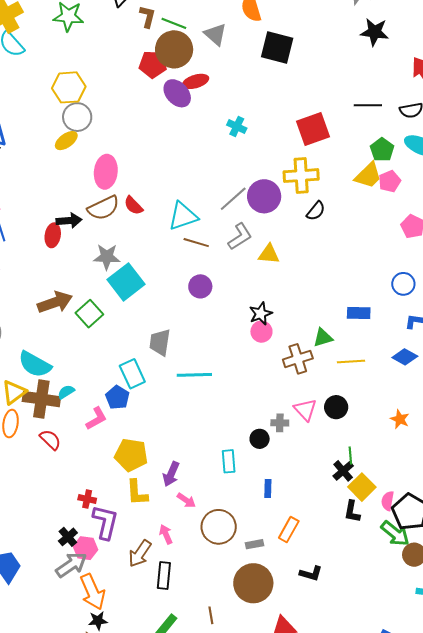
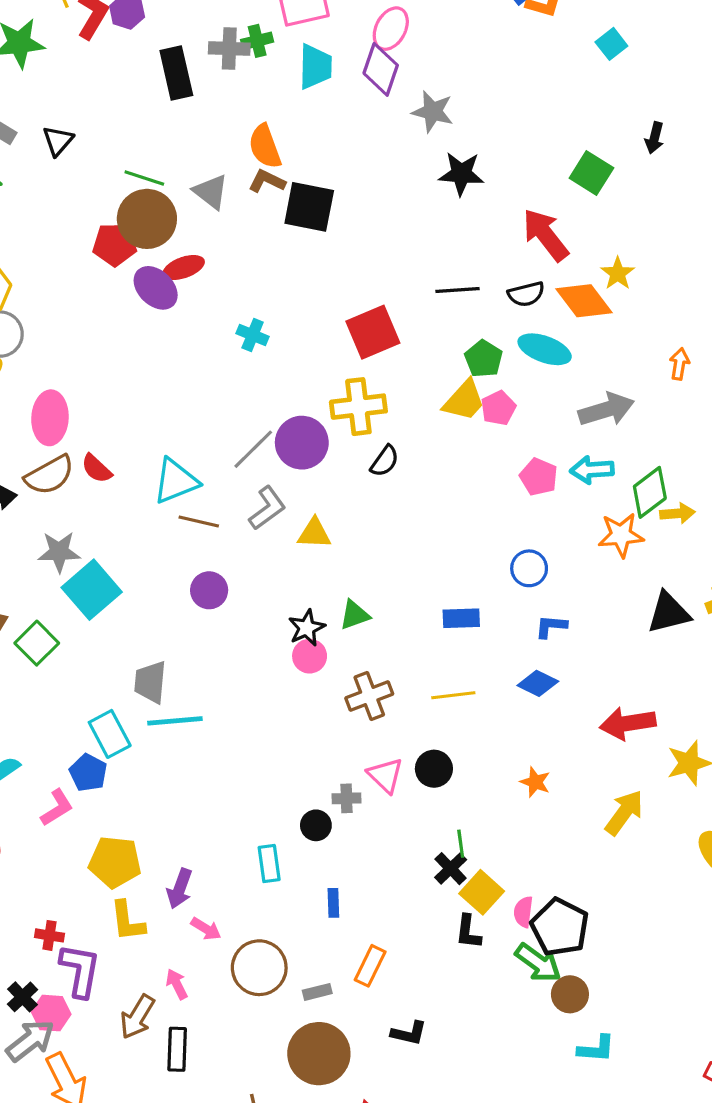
brown L-shape: (148, 17) -> (267, 181), moved, turned -75
green triangle: (323, 338) -> (355, 615), moved
cyan line: (194, 375) -> (175, 721), moved

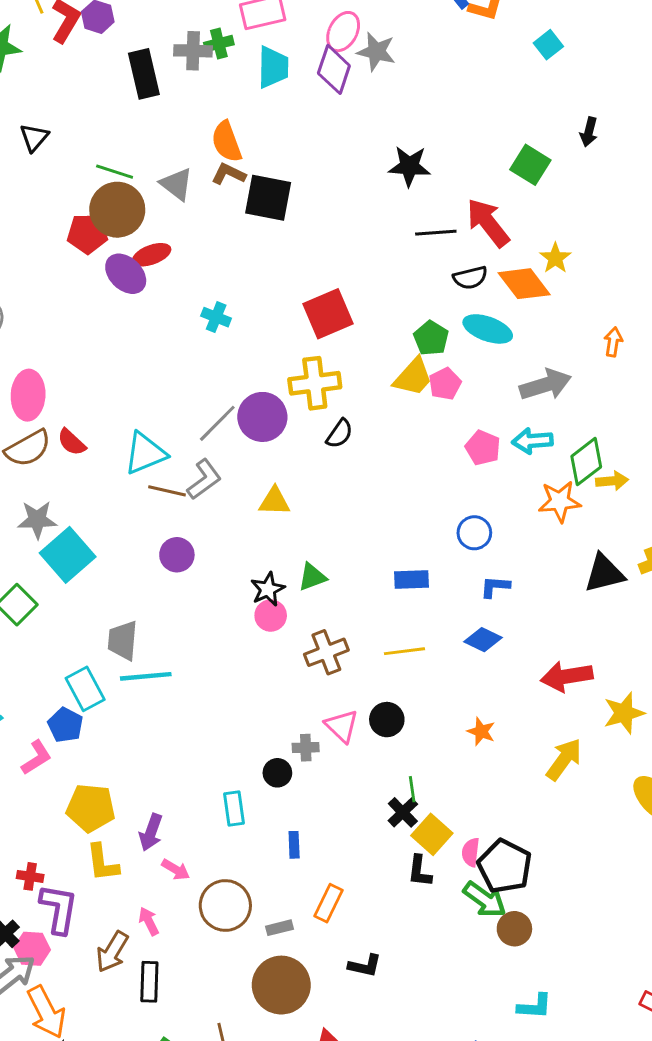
gray star: (433, 112) -> (376, 52), moved
black line: (457, 290) -> (436, 233), moved
gray L-shape: (267, 508) -> (204, 479), moved
cyan L-shape: (596, 1049) -> (535, 1006), moved

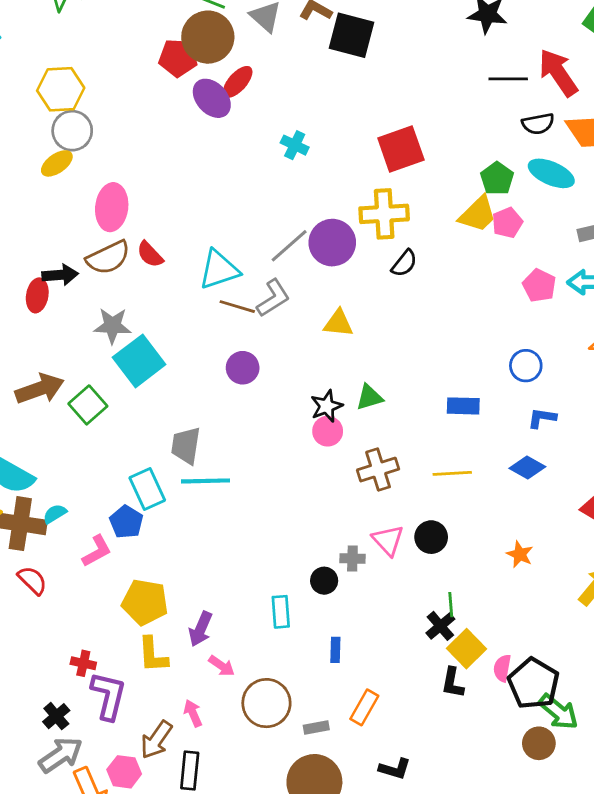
red ellipse: (152, 255) -> (238, 82), turned -32
green arrow: (485, 899) -> (558, 712), moved
pink hexagon: (32, 949) -> (124, 772), moved

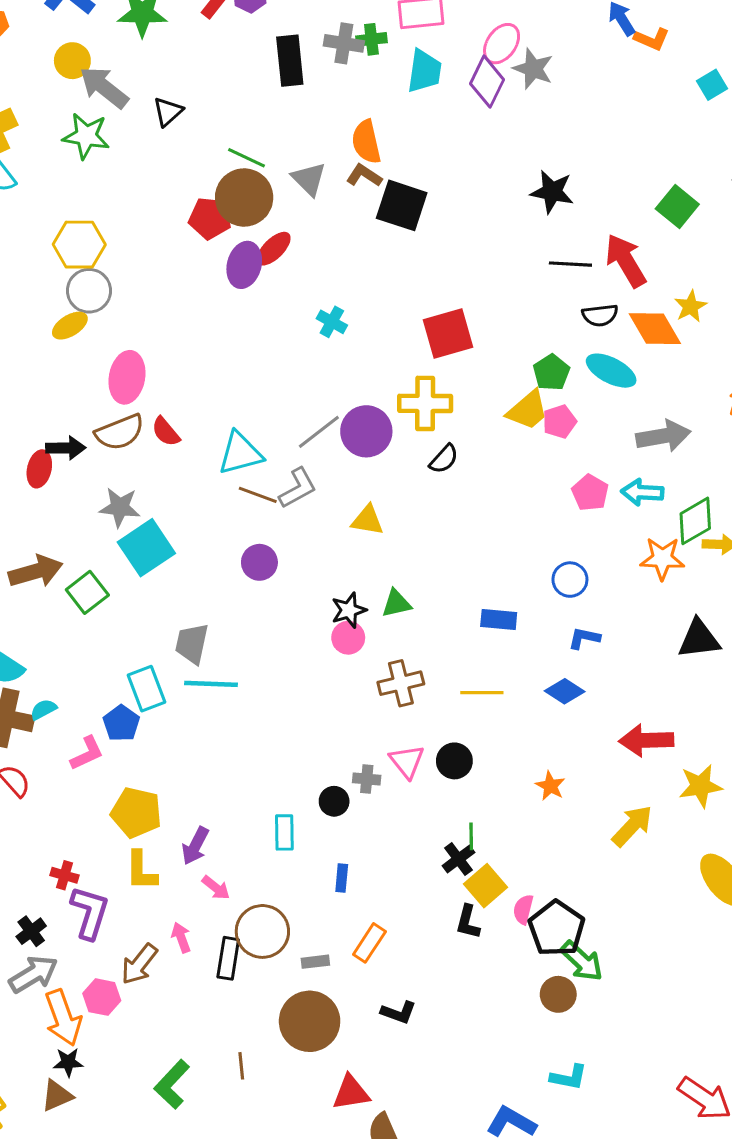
purple ellipse: (212, 98) -> (244, 265), turned 54
black rectangle: (190, 770) -> (228, 958), moved

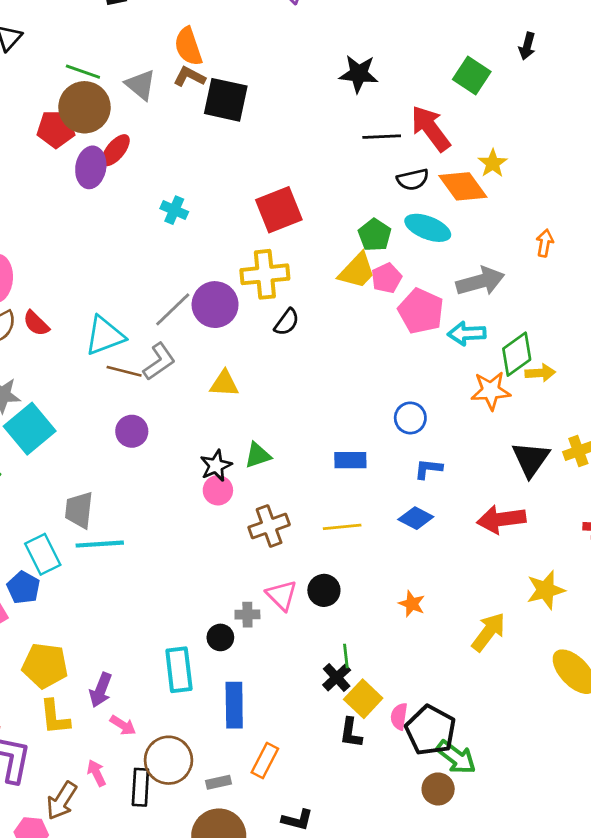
pink pentagon: (590, 493) -> (421, 311), moved, size x1.4
black triangle: (699, 639) -> (531, 459), turned -42
red arrow: (646, 740) -> (501, 519), moved
cyan rectangle: (284, 832) -> (179, 670), size x1.4
blue rectangle: (342, 878) -> (234, 705), size x1.8

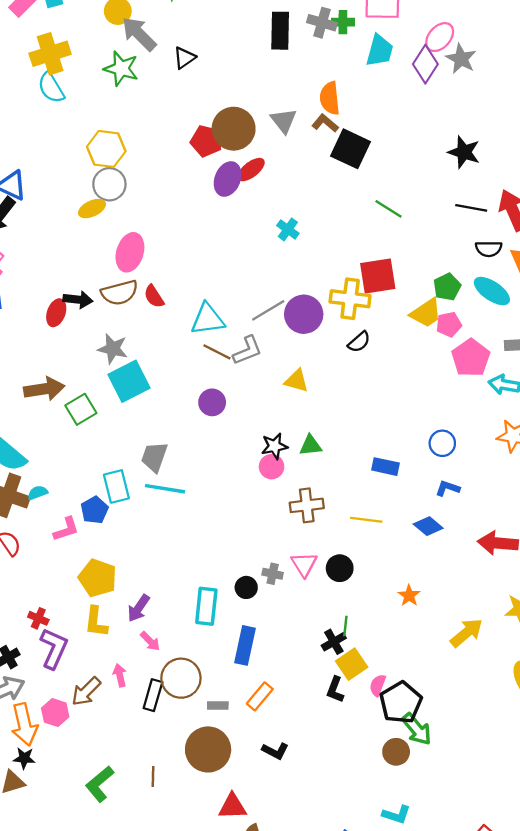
green line: (83, 72) -> (388, 209), moved
red square: (279, 210) -> (378, 276), moved

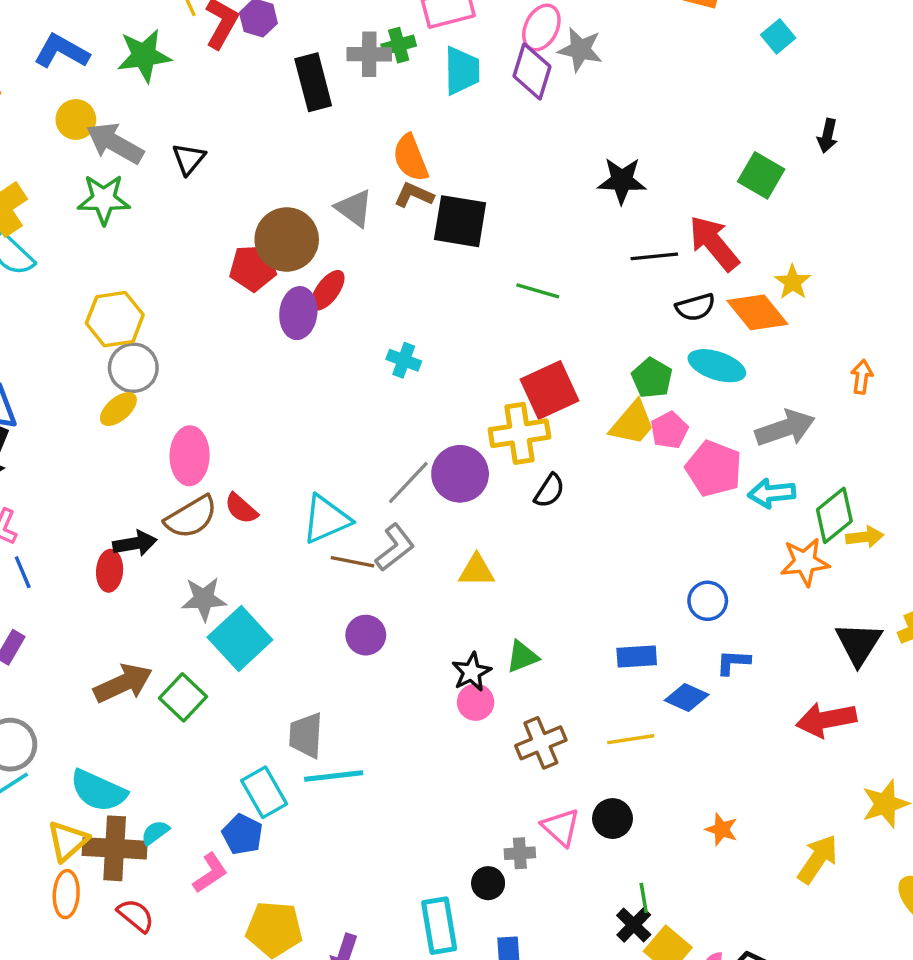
blue diamond: (428, 526) -> (687, 698), moved

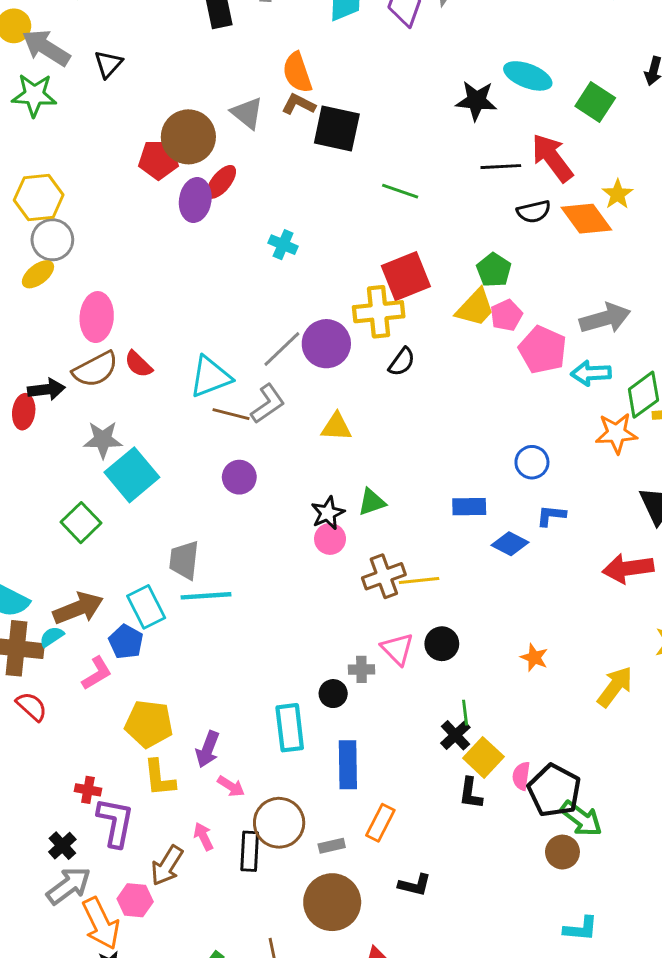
cyan ellipse: (717, 366) -> (528, 76), moved
brown arrow: (123, 683) -> (78, 608), moved
yellow line: (631, 739) -> (419, 580), moved

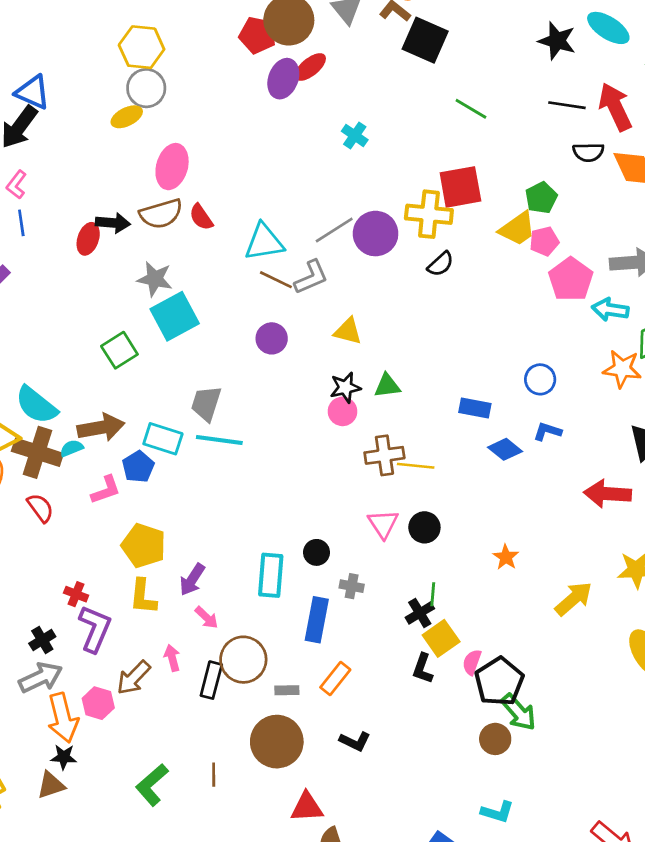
yellow triangle: (336, 427) -> (348, 331), moved
cyan rectangle: (146, 607) -> (163, 439), turned -57
gray cross: (361, 669) -> (352, 586), moved

